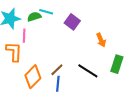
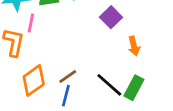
purple square: (72, 22) -> (111, 17), moved
green rectangle: (117, 64) -> (134, 88), moved

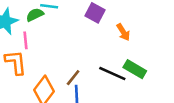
green rectangle: (134, 88) -> (135, 69), turned -70

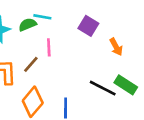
pink line: (26, 40) -> (49, 47), moved
brown line: (73, 78) -> (31, 64), moved

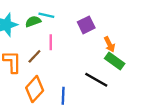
purple square: (88, 26) -> (86, 25), turned 30
green rectangle: (126, 85) -> (115, 61), moved

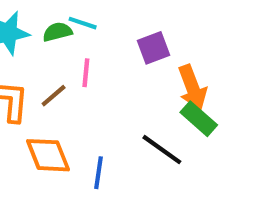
orange arrow: (109, 44) -> (192, 87), size x1.5
orange diamond: (35, 89) -> (48, 155), turned -70

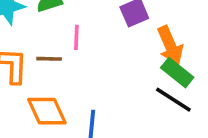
brown line: (54, 96) -> (49, 59), turned 45
black line: (162, 150) -> (173, 100), moved

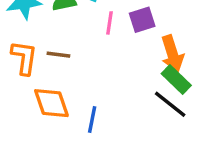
pink line: (76, 37) -> (110, 23), moved

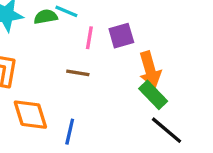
brown line: (58, 55) -> (78, 73), moved
black line: (170, 104) -> (167, 130), moved

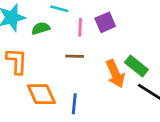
green semicircle: (46, 17) -> (41, 28), moved
orange arrow: (150, 70) -> (115, 74), moved

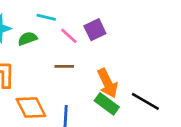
pink line: (80, 27) -> (69, 36), turned -48
green rectangle: (136, 66) -> (107, 104), moved

